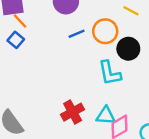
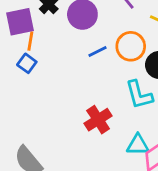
orange line: (20, 21) -> (30, 41), turned 56
red cross: (73, 112) -> (98, 120), moved

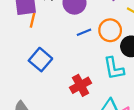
blue square: (27, 63) -> (40, 60), moved, size x1.5

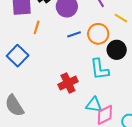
orange line: (33, 20) -> (37, 27), moved
blue square: (40, 60) -> (18, 56), moved

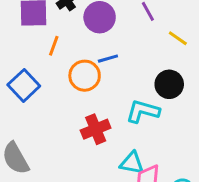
orange circle: (98, 34) -> (85, 76), moved
cyan L-shape: (100, 69) -> (143, 111), turned 110

